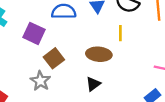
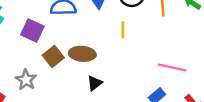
brown ellipse: (99, 54) -> (82, 54), moved
gray star: (40, 81) -> (26, 80), moved

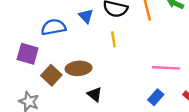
black triangle: (95, 83) -> (95, 94), turned -35

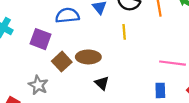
blue rectangle: (156, 97) -> (160, 90), turned -48

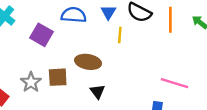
yellow line: (124, 32) -> (120, 35), moved
brown square: (62, 62) -> (58, 77), moved, turned 30

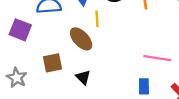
brown ellipse: (88, 62) -> (81, 39), moved, turned 45
brown square: (58, 77) -> (52, 63), moved

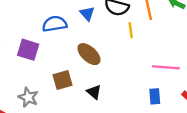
yellow line: (97, 19) -> (131, 30), moved

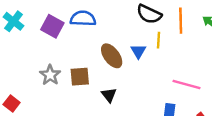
blue triangle: (87, 14) -> (138, 51), moved
purple square: (28, 50) -> (52, 26), moved
gray star: (28, 97) -> (50, 75), moved

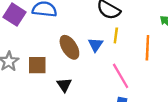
orange line: (181, 21) -> (147, 48), moved
pink line: (186, 85) -> (121, 76), moved, turned 40

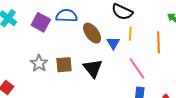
brown ellipse: (69, 47) -> (92, 33), moved
black triangle: (64, 85) -> (93, 68), moved, size x1.5

